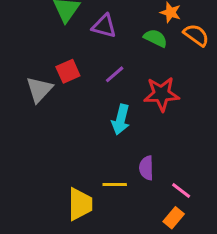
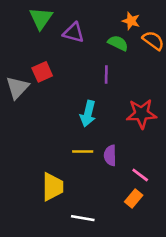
purple line: (115, 74) -> (106, 74), moved, turned -48
red star: (161, 94) -> (141, 114), moved
yellow line: (115, 184) -> (83, 152), moved

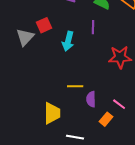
cyan arrow: (88, 114) -> (68, 41), moved
purple semicircle: (110, 155) -> (91, 99), moved
orange rectangle: (134, 199) -> (106, 119), moved

